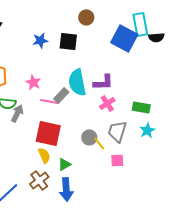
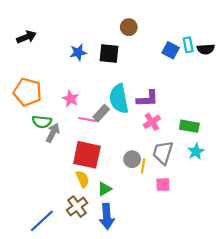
cyan rectangle: (140, 24) -> (188, 45), moved, size x0.6
blue square: (124, 38) -> (171, 50), size x0.6
yellow line: (99, 143) -> (143, 166), turned 48

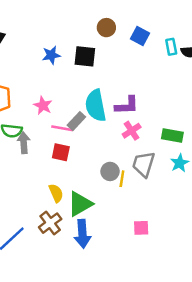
blue square: (171, 50) -> (140, 36), moved
gray arrow: (53, 133) -> (24, 143), turned -30
red square: (87, 155) -> (61, 152), moved, size x0.6
pink square: (163, 185) -> (141, 228), moved
green triangle: (105, 189) -> (80, 204), size x1.6

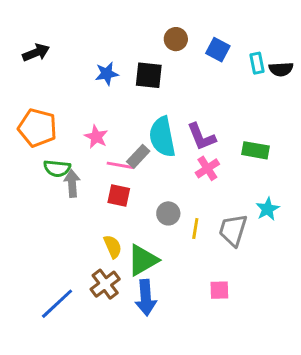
purple L-shape: (127, 106) -> (201, 137), turned 70
green rectangle: (172, 135) -> (255, 150), moved
gray trapezoid: (144, 164) -> (233, 230), moved
gray circle: (110, 171) -> (168, 213), moved

